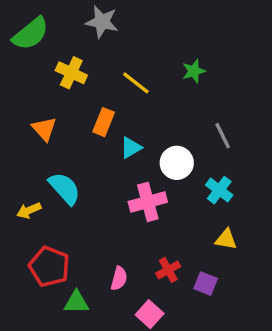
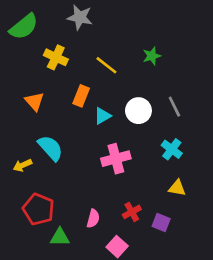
white circle: (177, 163) -> (138, 111), moved

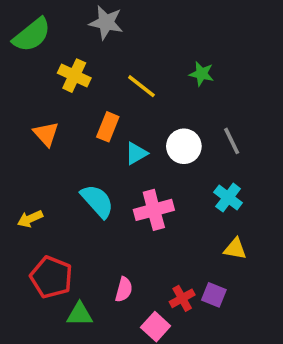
green star: (152, 56) -> (202, 74), turned 30
cyan semicircle: (50, 148) -> (97, 201), moved
red cross: (132, 212) -> (182, 298), moved

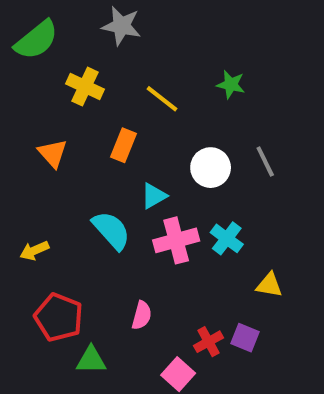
cyan triangle: (136, 153) -> (154, 196), moved
cyan cross: (228, 198) -> (227, 238), moved
pink semicircle: (124, 289) -> (142, 315), moved

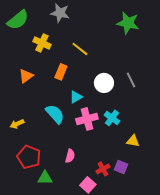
green star: (231, 85) -> (128, 23), moved, size x1.6
orange triangle: (53, 153) -> (26, 76), turned 35

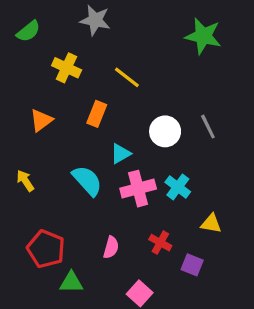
green semicircle: (18, 20) -> (28, 31), size x0.7
yellow arrow: (17, 124) -> (25, 181), moved, turned 80
red cross: (103, 169) -> (160, 243), moved, turned -32

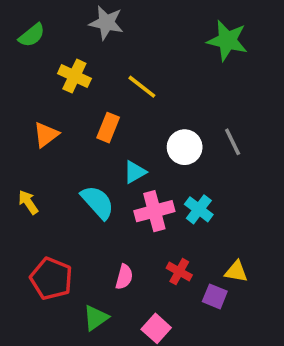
yellow triangle: (211, 224) -> (236, 272), moved
green triangle: (71, 282) -> (96, 318), moved, turned -35

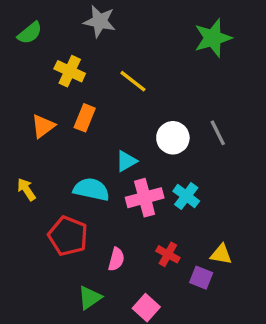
green star: (227, 41) -> (213, 38), turned -30
orange rectangle: (108, 128) -> (85, 118), moved
cyan semicircle: (98, 202) -> (91, 189), turned -36
red pentagon: (51, 279) -> (68, 236), moved

